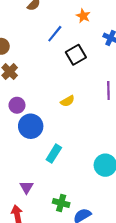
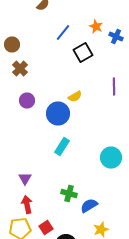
orange star: (83, 16) -> (96, 26), moved
blue circle: (31, 126) -> (58, 114), moved
purple triangle: (26, 187) -> (25, 178), moved

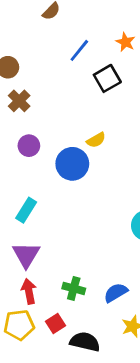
cyan rectangle: (62, 146) -> (26, 210), moved
purple triangle: (25, 178) -> (26, 255), size x1.5
green cross: (69, 194) -> (74, 288), moved

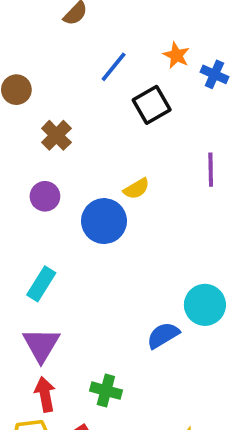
brown cross: (19, 101) -> (56, 135), moved
blue semicircle: (116, 293) -> (163, 335), moved

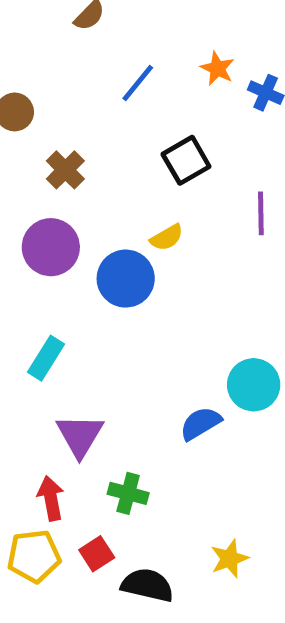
black square: (152, 105) -> (186, 160), moved
purple circle: (45, 196) -> (51, 247), size x1.5
purple triangle: (41, 345) -> (80, 435), moved

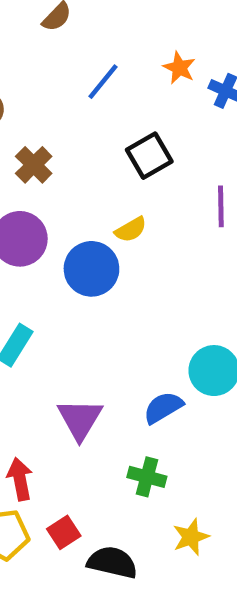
purple triangle: (80, 435) -> (80, 419), moved
green cross: (128, 493) -> (147, 477), moved

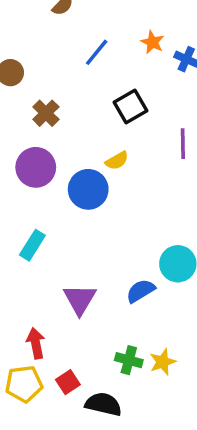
green cross: (147, 477) -> (129, 360), moved
yellow star: (191, 537) -> (163, 362), moved

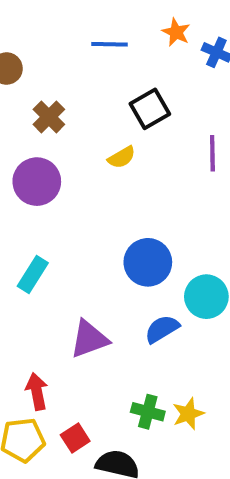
blue line: (97, 52) -> (109, 44), turned 52
yellow semicircle: (117, 161) -> (122, 157), moved
blue circle: (88, 189) -> (148, 262), moved
purple triangle: (80, 299) -> (89, 339), turned 39

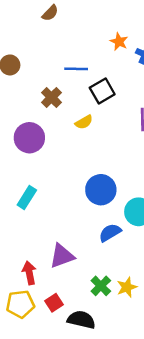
blue line: (109, 44) -> (76, 69), moved
brown cross: (49, 117) -> (51, 97), moved
purple triangle: (89, 339) -> (62, 256), moved
green cross: (148, 412) -> (101, 286), turned 30

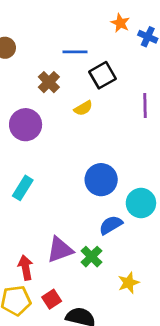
green cross: (101, 286) -> (91, 257), moved

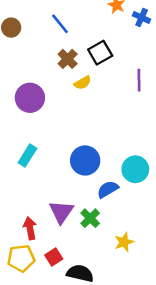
blue line: (75, 52) -> (60, 24), moved, turned 50
brown cross: (49, 82) -> (68, 59), moved
blue circle: (101, 180) -> (85, 160), moved
purple triangle: (60, 250) -> (61, 212), turned -36

